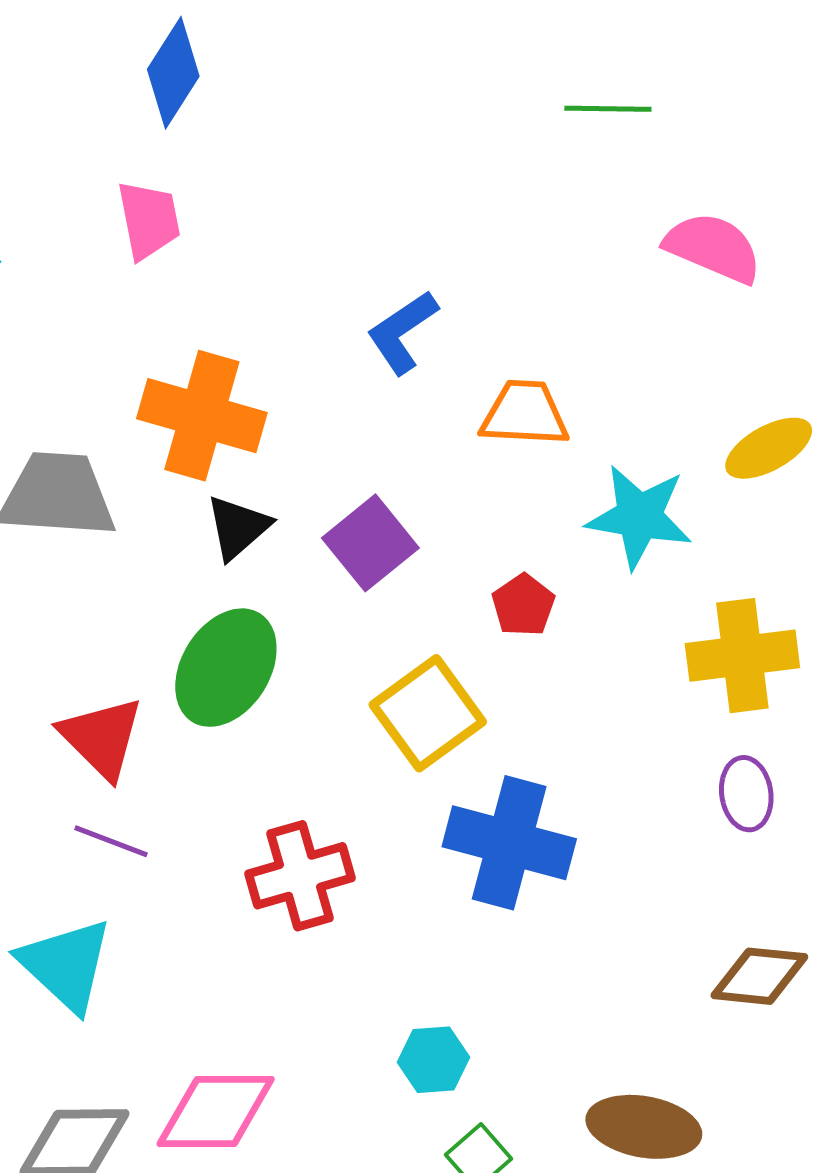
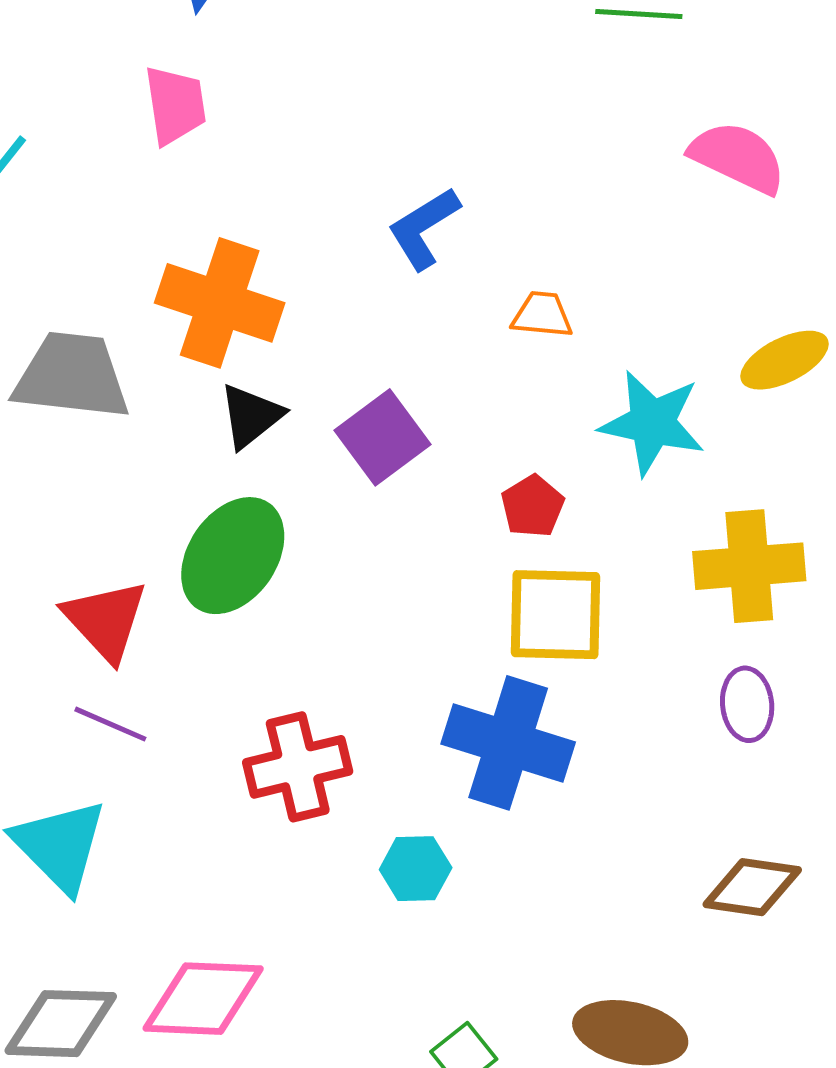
orange trapezoid: (525, 414) -> (542, 315), size x0.7
yellow square: (428, 713) -> (556, 615), moved, turned 35
cyan hexagon: (434, 1060) -> (416, 869), moved

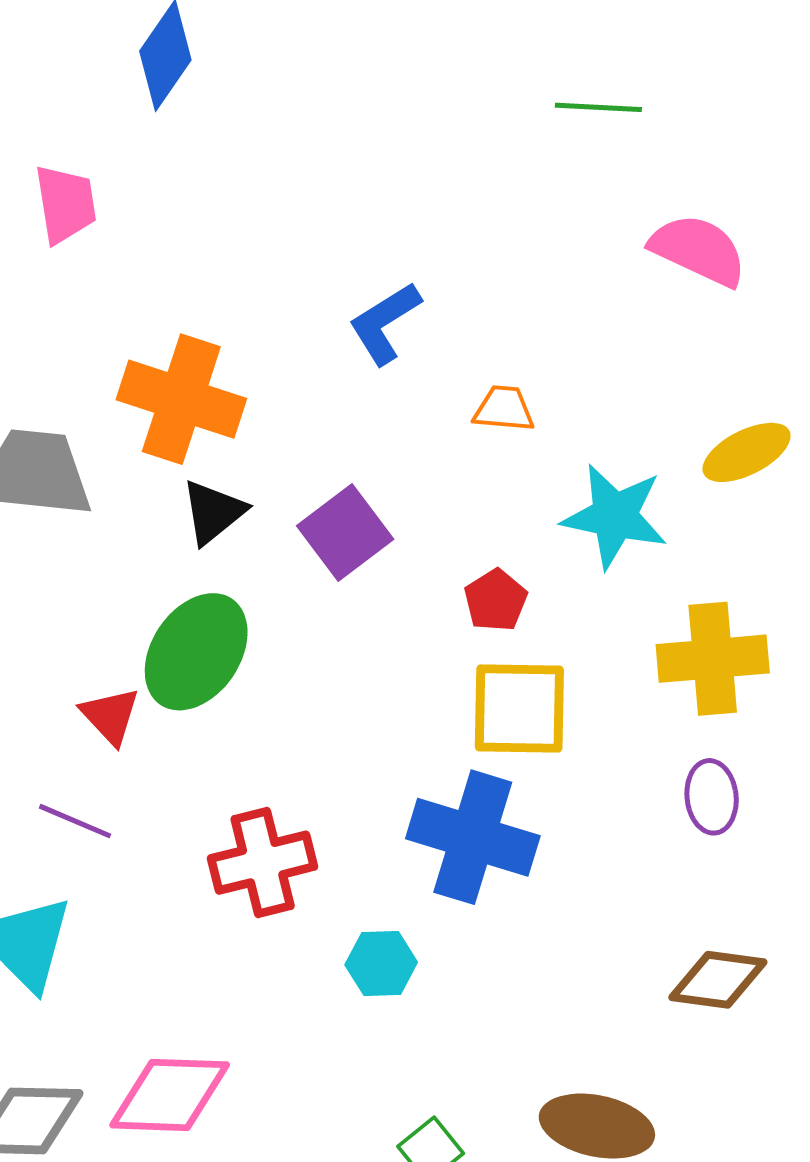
pink trapezoid: (175, 105) -> (65, 204), moved
red triangle: (105, 620) -> (110, 716), moved, size x0.7

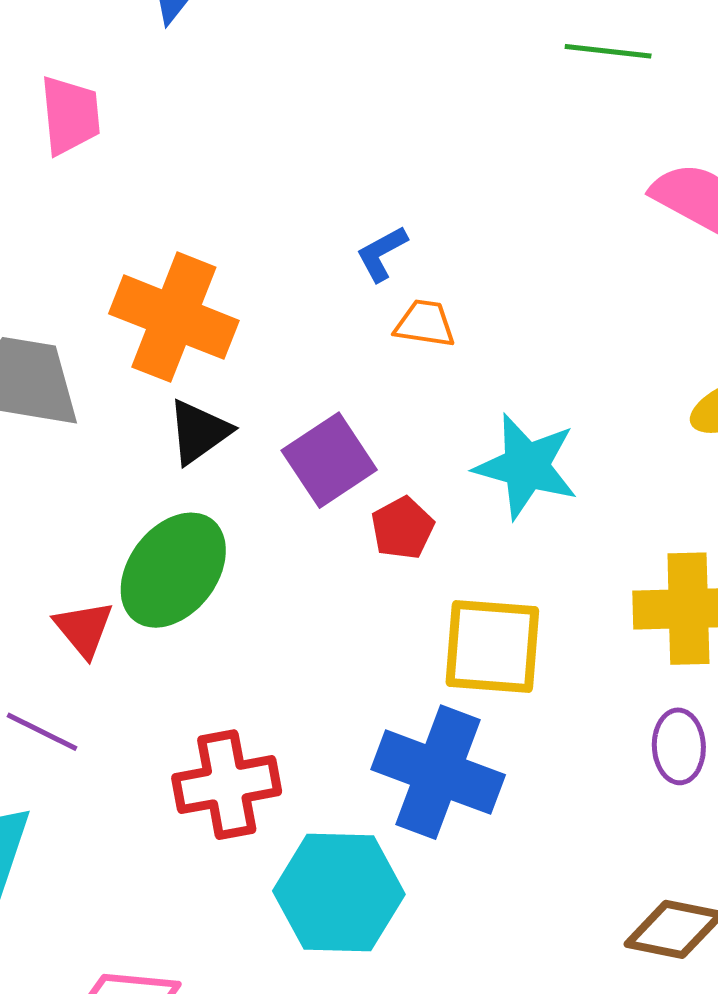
blue L-shape: (385, 323) -> (382, 253), size x0.7
orange trapezoid: (504, 409) -> (425, 324), moved
cyan star: (615, 516) -> (526, 466), moved
red pentagon: (496, 600) -> (402, 528), moved
cyan hexagon: (381, 963) -> (339, 893), size x1.8

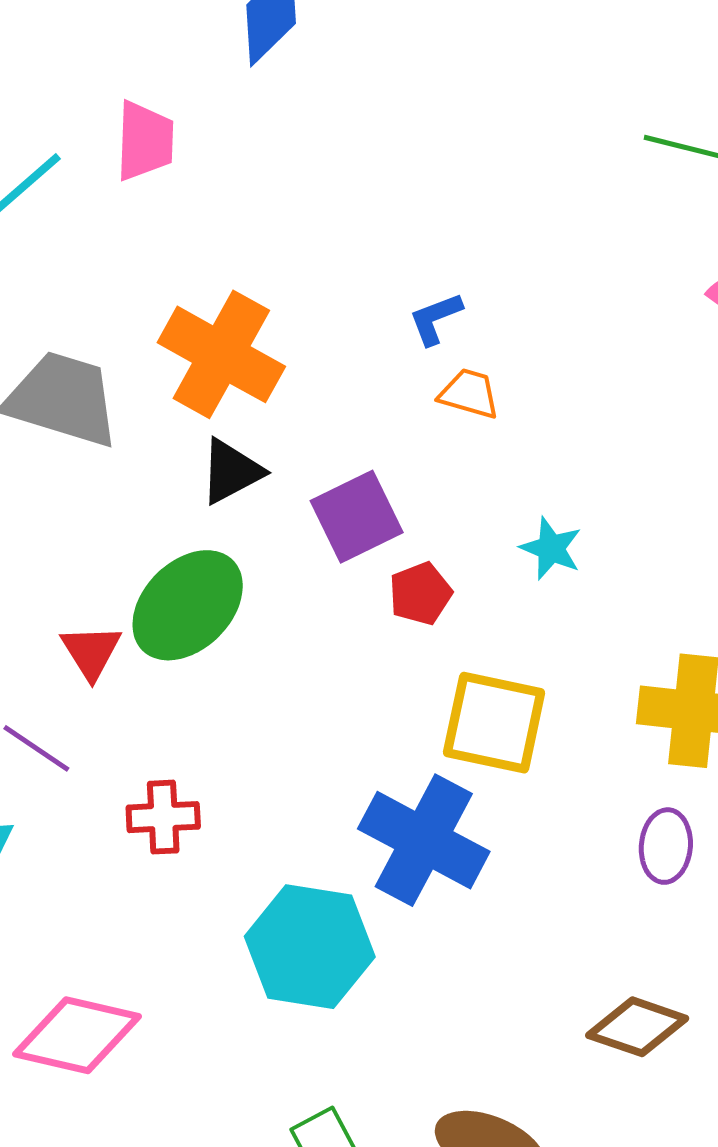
cyan star: (526, 466) -> (551, 548), size x0.6
red cross: (227, 785) -> (163, 817), moved, size x0.7

